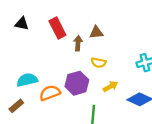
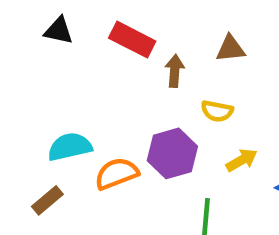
red rectangle: (57, 28) -> (132, 40), turned -36
brown triangle: (96, 32) -> (230, 49), moved

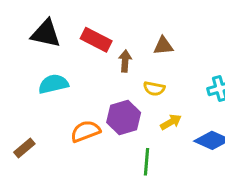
black triangle: (59, 31) -> (46, 34), size x1.5
cyan semicircle: (70, 147) -> (53, 84), moved
brown rectangle: (47, 200) -> (24, 148), moved

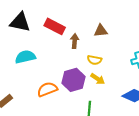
yellow arrow: (171, 122) -> (98, 79), moved, turned 64

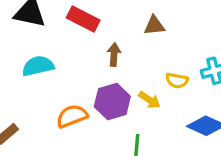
brown arrow: (75, 41) -> (114, 55), moved
yellow semicircle: (94, 60) -> (177, 81), moved

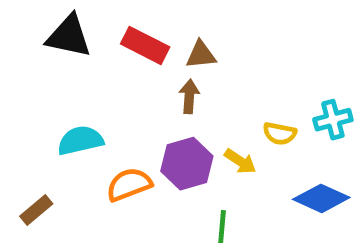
brown triangle: (154, 26) -> (201, 55), moved
cyan semicircle: (38, 66) -> (80, 140), moved

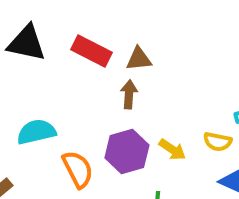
yellow semicircle: (280, 134) -> (218, 142), moved
orange semicircle: (129, 185) -> (78, 169), turned 84

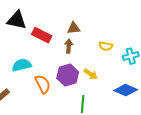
red rectangle: (92, 51) -> (42, 35), moved
yellow semicircle: (218, 142) -> (106, 46), moved

